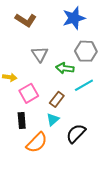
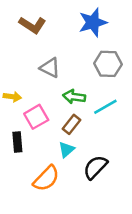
gray triangle: (40, 54) -> (50, 68), turned -30
green arrow: (65, 68) -> (74, 97), moved
black rectangle: (22, 120) -> (17, 142), moved

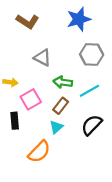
black semicircle: (95, 167) -> (92, 125), moved

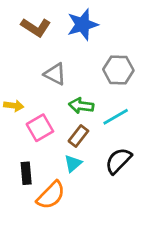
blue star: (79, 19) -> (83, 25), moved
black rectangle: (15, 121) -> (26, 173), moved

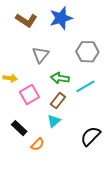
gray triangle: (55, 74) -> (41, 55), turned 42
black semicircle: (118, 161) -> (90, 136), moved
black rectangle: (26, 173) -> (19, 128), turned -42
orange semicircle: (51, 195) -> (38, 144), size x0.6

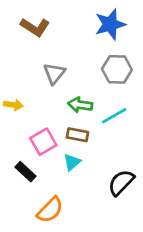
blue star: (61, 18) -> (110, 24), moved
pink square: (29, 94) -> (43, 142), moved
brown rectangle: (58, 101) -> (77, 135), turned 63
orange semicircle: (38, 144) -> (50, 210), moved, size x1.5

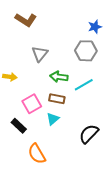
blue star: (110, 24) -> (95, 27), moved, size x0.6
orange semicircle: (50, 210) -> (37, 154), turned 105

